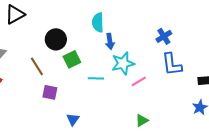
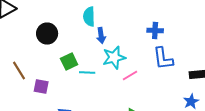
blue cross: (164, 36) -> (155, 30), turned 35
green square: (72, 59) -> (69, 62), moved
brown line: (37, 66) -> (19, 70), moved

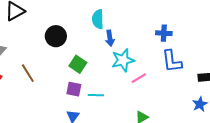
green square: (69, 62) -> (78, 64), turned -30
cyan line: (87, 72) -> (96, 95), moved
purple square: (41, 86) -> (74, 89), moved

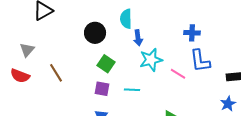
black circle: (56, 36) -> (95, 33), moved
pink line: (139, 78) -> (178, 74), moved, turned 63
cyan line: (96, 95) -> (132, 90), moved

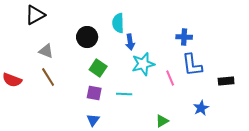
gray triangle: (27, 50) -> (46, 51), moved, turned -49
pink line: (178, 74) -> (170, 78), turned 35
blue star: (228, 104) -> (201, 108), moved

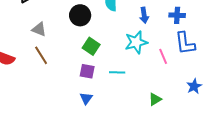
blue arrow: (130, 42) -> (144, 15), moved

